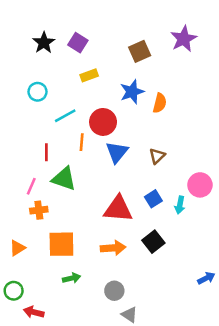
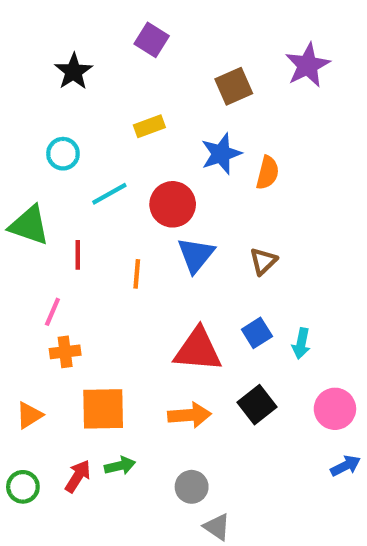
purple square: (78, 43) -> (152, 40), moved
orange line: (82, 142) -> (137, 274), moved
green triangle: (64, 179) -> (29, 225), moved
pink circle: (200, 185) -> (335, 409), moved
red arrow: (34, 312) -> (78, 476), moved, turned 108

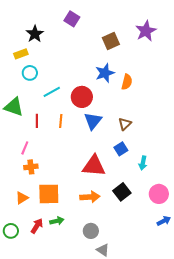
yellow rectangle: (149, 126) -> (21, 54), moved
orange line: (137, 274) -> (61, 121), moved
blue square: (257, 333) -> (121, 149), moved
orange triangle: (29, 415) -> (22, 198), moved

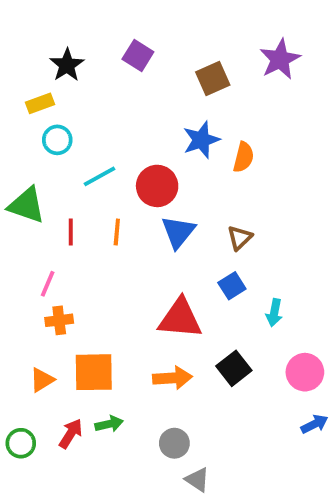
purple square: (72, 19) -> (138, 55), moved

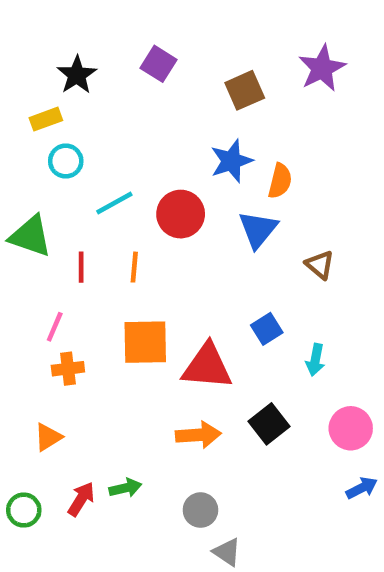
blue triangle: (178, 232) -> (258, 229), moved
brown triangle: (240, 238) -> (320, 265), moved, turned -36
orange square: (94, 372) -> (145, 342), moved

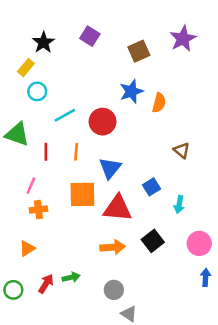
yellow rectangle: (46, 119) -> (26, 68), turned -30
blue triangle: (258, 229) -> (110, 168), moved
blue arrow: (362, 488) -> (206, 277), turned -60

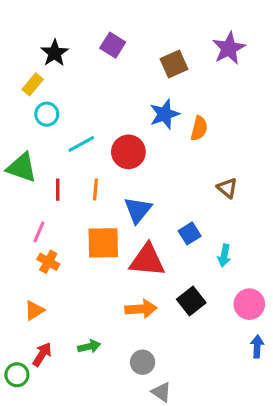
orange cross: (38, 210) -> (48, 262), turned 36
red arrow: (46, 284) -> (42, 354), moved
green circle: (13, 290) -> (17, 375), moved

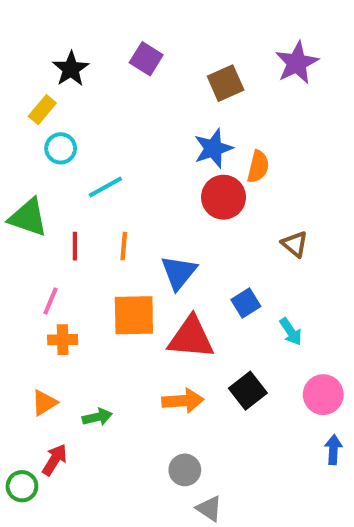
red circle: (128, 152) -> (223, 197), moved
cyan arrow: (224, 255) -> (291, 332), turned -45
orange cross: (48, 262) -> (63, 340), turned -30
green arrow: (89, 347) -> (97, 417), moved

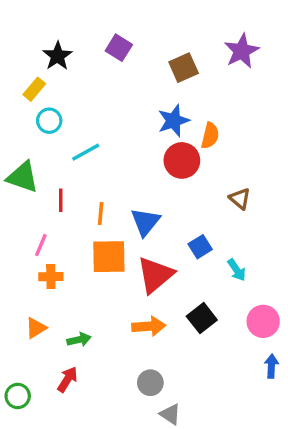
orange line: (124, 246) -> (101, 214), moved
red triangle: (191, 338) -> (155, 275), turned -45
red arrow: (55, 460) -> (67, 379), moved

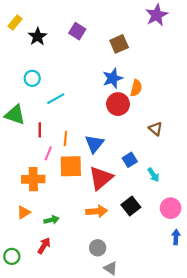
purple star: (242, 51) -> (157, 15), moved
yellow rectangle: (34, 89) -> (15, 23), moved
pink line: (41, 245) -> (48, 153), moved
orange cross: (51, 277) -> (33, 179), size x1.5

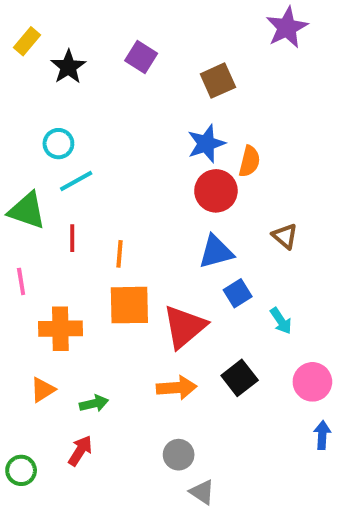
cyan line: (56, 99) -> (76, 181), moved
blue triangle: (94, 144) -> (216, 252), moved, turned 36
pink line: (48, 153) -> (21, 281), moved, turned -32

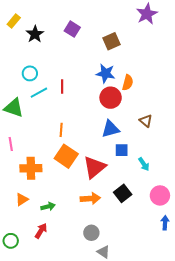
blue star: (206, 144) -> (105, 73), turned 30
red line: (72, 238) -> (62, 87), moved
blue square: (238, 293) -> (122, 150), turned 32
orange square: (129, 305) -> (66, 156), turned 35

